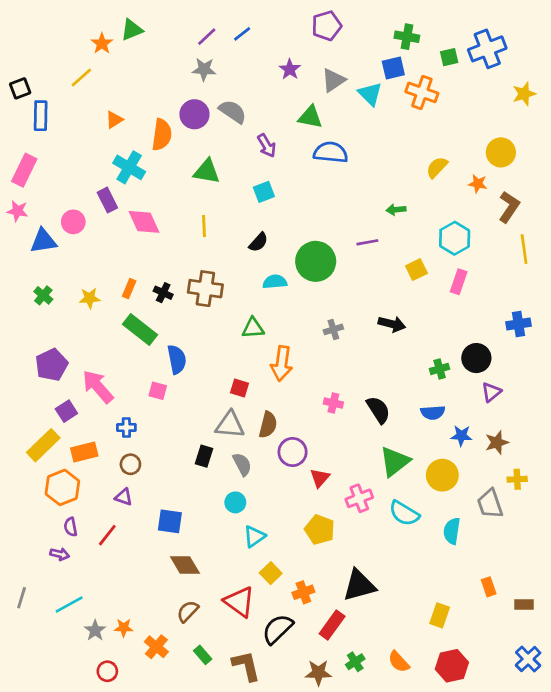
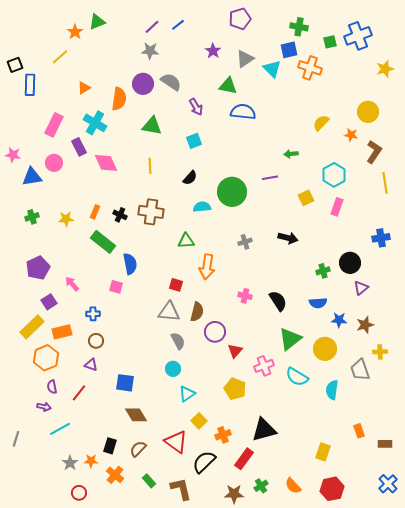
pink rectangle: (24, 170) -> (54, 125), moved
green cross: (43, 295) -> (32, 217), turned 32
pink arrow: (98, 387) -> (72, 284), size x0.6
black rectangle: (204, 456) -> (110, 446), moved
cyan line: (69, 605) -> (60, 429), moved

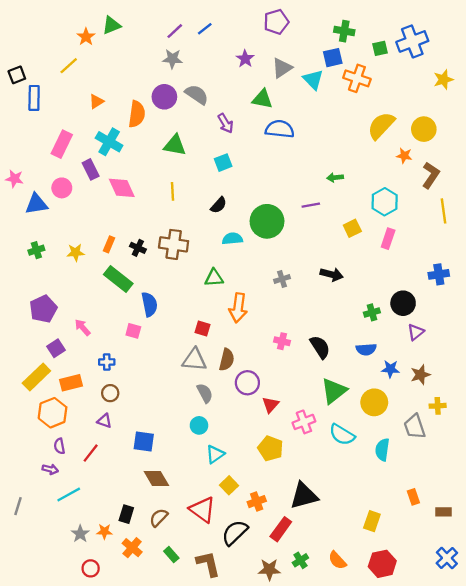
yellow semicircle: (321, 123) -> (381, 126), moved, size x1.5

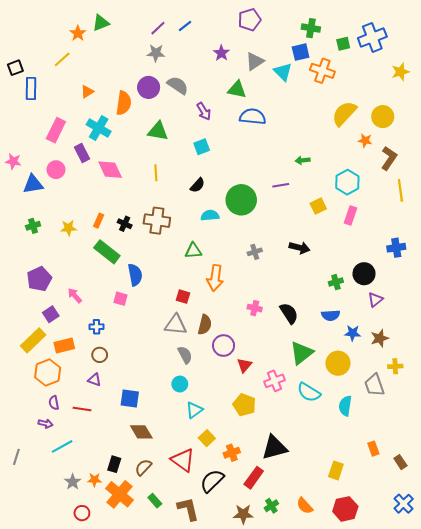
red line: (91, 453) -> (82, 409), turned 60
brown rectangle: (443, 512) -> (400, 462), turned 56
orange cross: (132, 548) -> (119, 494), size x1.5

